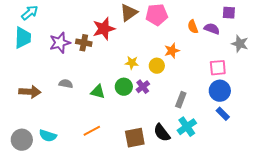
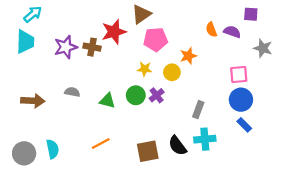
pink pentagon: (157, 15) -> (156, 39), moved
cyan cross: (187, 127) -> (205, 139), turned 30
cyan semicircle: (48, 136) -> (53, 149), turned -120

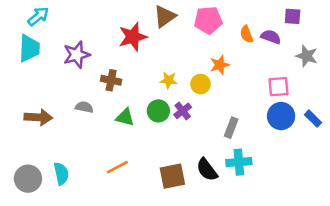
pink pentagon: (156, 39) -> (208, 20), moved
brown cross: (92, 47) -> (111, 80), moved
blue rectangle: (244, 125) -> (313, 119), moved

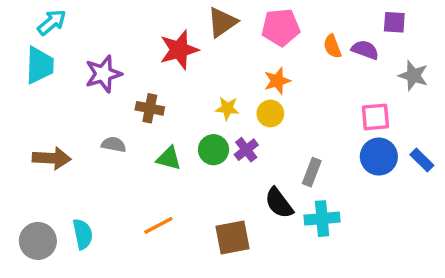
orange star: (220, 65) -> (277, 81), moved
black semicircle: (207, 170) -> (279, 203), moved

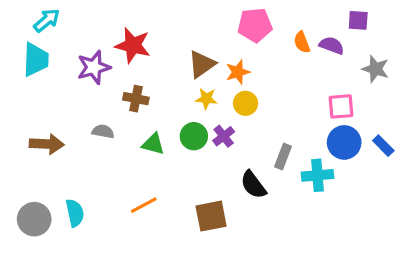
brown triangle: (222, 22) -> (202, 64), moved
red star: (179, 50) -> (133, 45), moved, turned 30
orange star: (277, 81) -> (238, 72), moved
cyan cross: (322, 219) -> (318, 175), moved

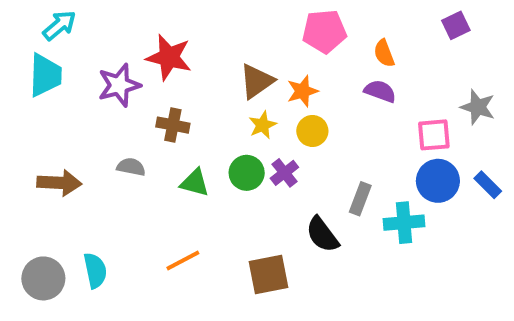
purple square: (358, 20) -> (456, 25), turned -30
purple semicircle: (332, 45) -> (380, 91), moved
gray star: (375, 69) -> (478, 107), moved
yellow star: (206, 99) -> (263, 125), turned -30

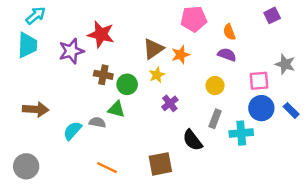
yellow circle: (312, 131) -> (215, 86), moved
gray semicircle: (131, 167) -> (97, 122), moved
green circle: (247, 173) -> (127, 84), moved
orange line: (183, 261) -> (107, 168), moved, turned 54
cyan semicircle: (95, 270) -> (72, 131), moved, turned -126

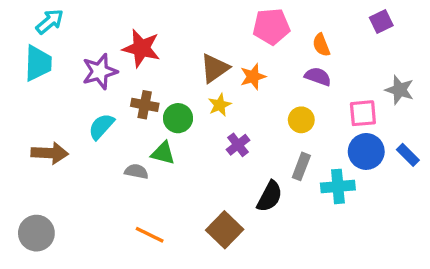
cyan semicircle: (72, 131) -> (101, 126), moved
black semicircle: (192, 140) -> (270, 196), turned -115
brown square: (160, 164) -> (225, 230), turned -35

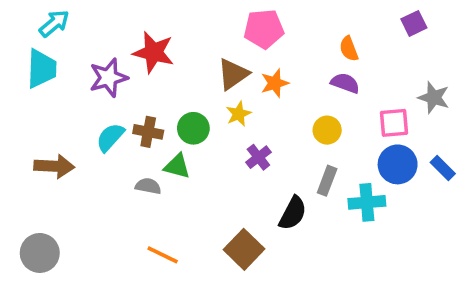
pink pentagon: (271, 27) -> (264, 29), moved
brown cross: (145, 105) -> (148, 132), moved

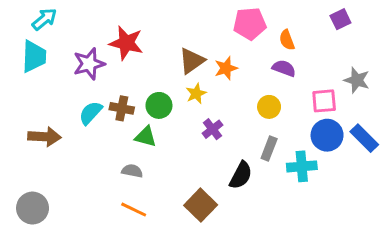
pink pentagon: (264, 29) -> (250, 24), moved
blue rectangle: (443, 168) -> (364, 138), size x1.4
gray semicircle: (148, 186) -> (132, 171), moved

